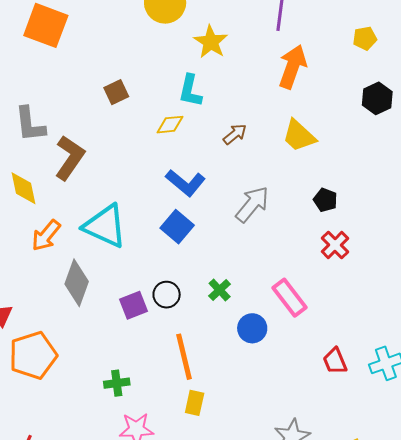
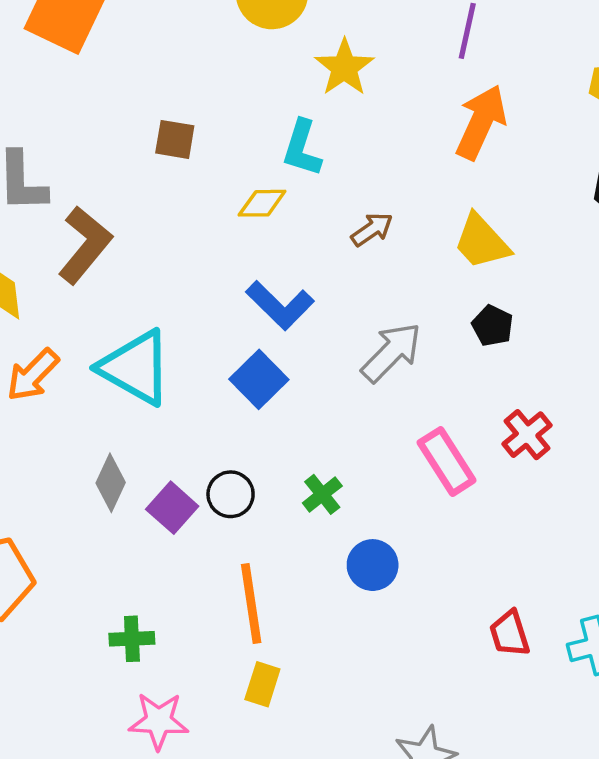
brown square: (116, 92) -> (175, 139), turned 30
black pentagon: (325, 200) -> (493, 326), moved
gray diamond: (77, 283) -> (111, 483), moved, size x0.7
pink rectangle: (289, 298) -> (447, 461), moved
purple square: (133, 305) -> (172, 508), turned -32

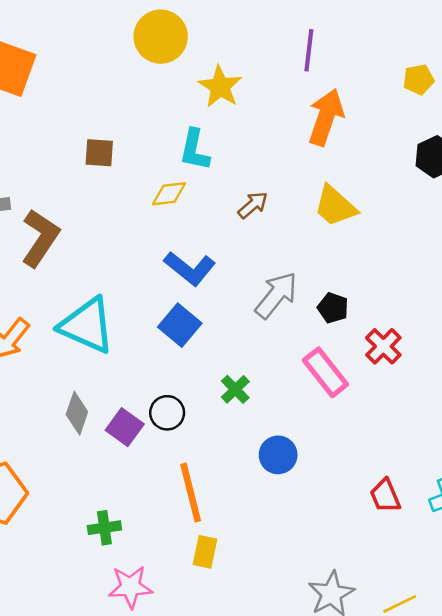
black pentagon: (493, 326) -> (333, 308), moved
green cross: (322, 494) -> (235, 389), moved

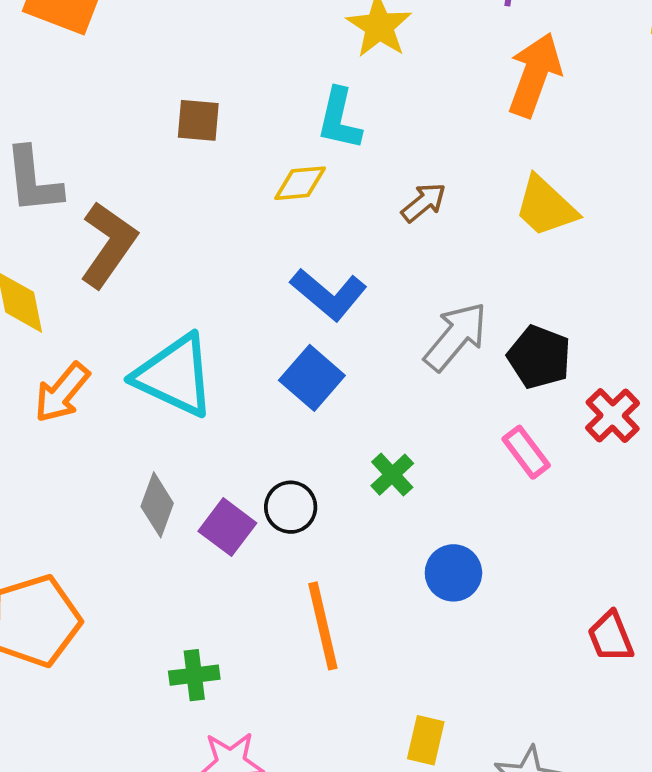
black pentagon: (333, 308) -> (539, 357), size x1.4
pink rectangle: (325, 372) -> (526, 452), size x0.7
yellow rectangle: (205, 552) -> (426, 740), moved

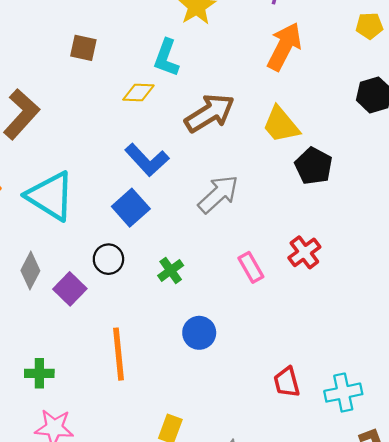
brown arrow: (424, 202) -> (210, 113), size x1.8
black pentagon: (539, 357) -> (314, 166), moved
black circle: (291, 507) -> (108, 259), moved

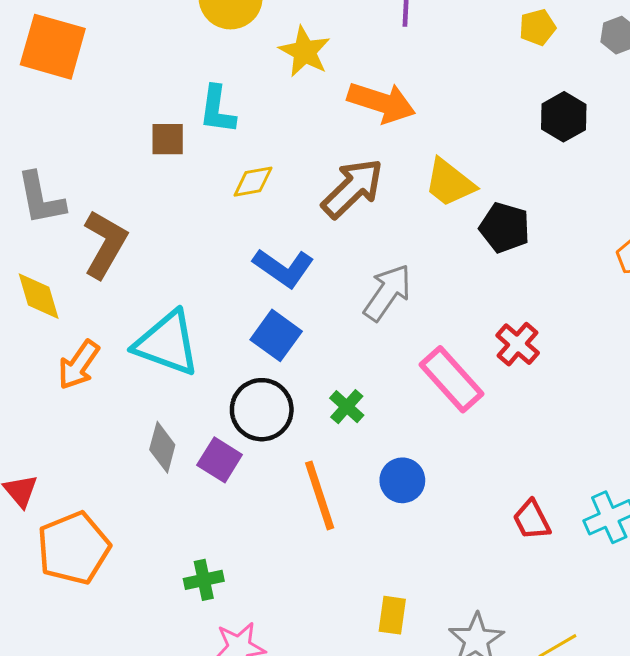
orange arrow: (284, 46) -> (381, 102), moved, turned 93
cyan L-shape: (166, 58) -> (217, 110), moved
black circle: (108, 259) -> (262, 410), size x1.5
pink rectangle: (251, 267) -> (451, 379), size x1.6
orange line: (119, 354) -> (320, 495), moved

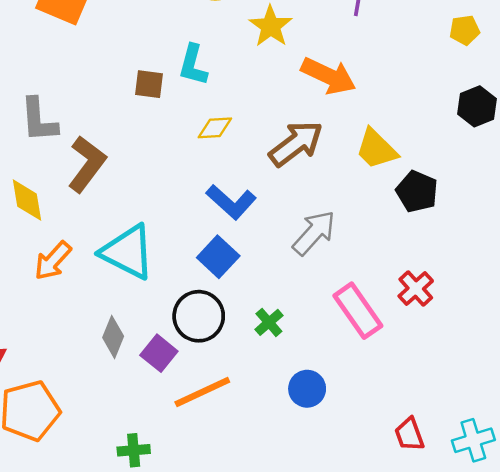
orange line: (320, 495) -> (202, 392), moved, turned 76

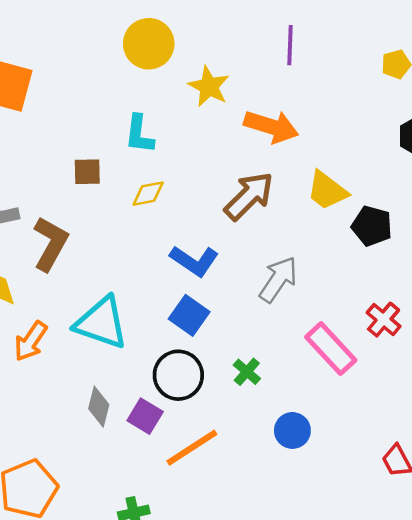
brown square: (149, 84) -> (87, 172), moved
yellow diamond: (215, 128) -> (148, 194), moved

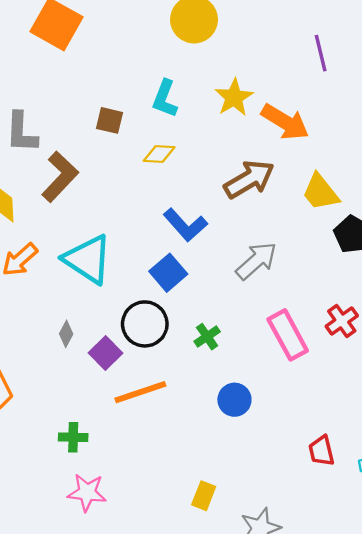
purple line: (290, 45) -> (321, 53), turned -30
yellow star: (209, 86) -> (234, 97), moved
gray diamond: (99, 407) -> (66, 334), size x0.7

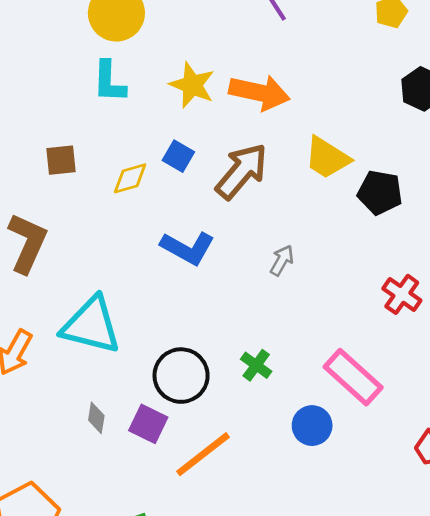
cyan L-shape: (165, 99) -> (109, 82), moved
gray arrow: (256, 261) -> (282, 260), size x0.6
blue square: (168, 273) -> (178, 156), moved, size x0.7
pink rectangle: (288, 335) -> (353, 377), moved

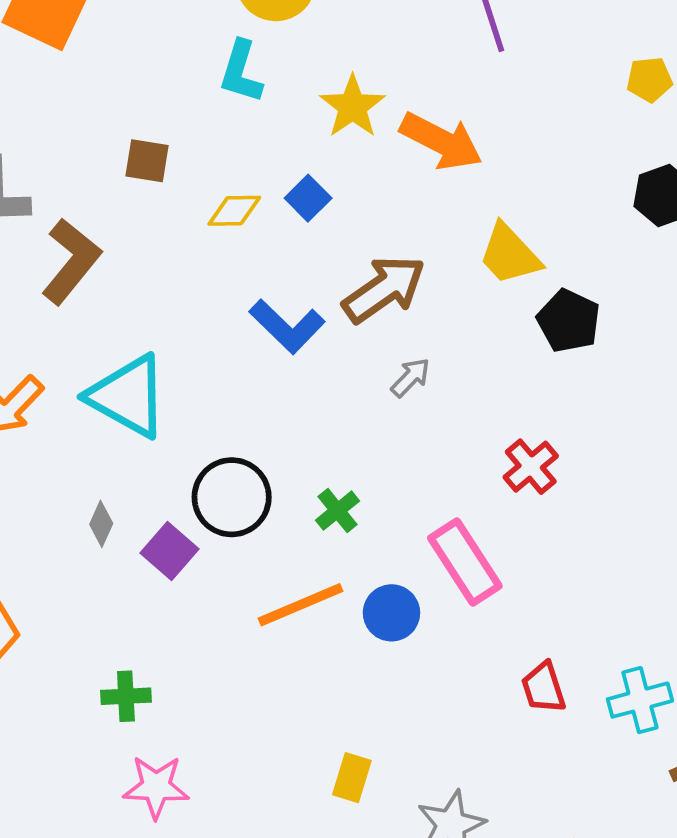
brown arrow: (242, 171) -> (384, 289), moved
red cross: (402, 294) -> (531, 467), moved
orange line: (203, 454) -> (300, 605), moved

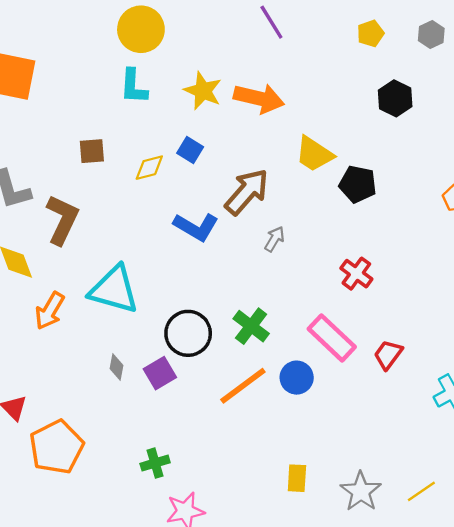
green cross: (338, 511) -> (251, 326), size x1.4
purple square: (169, 551) -> (160, 373), turned 32
red trapezoid: (544, 688) -> (388, 355), moved, turned 68

